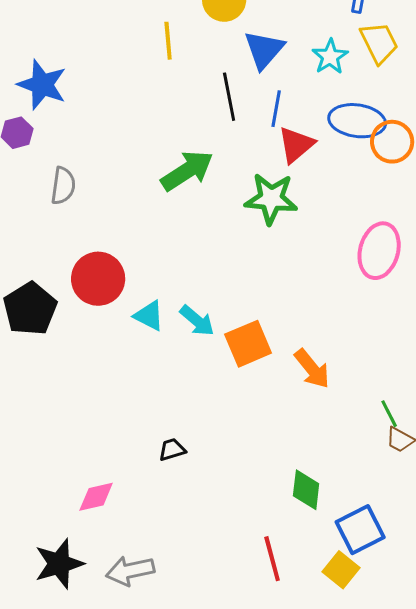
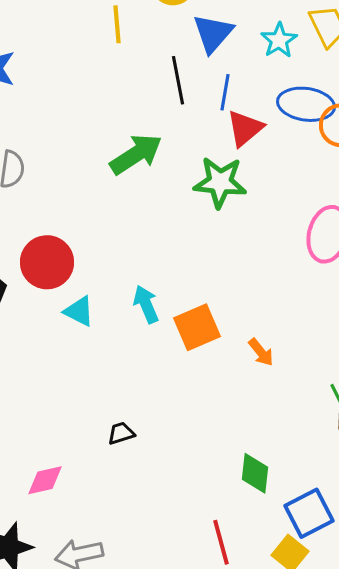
cyan triangle: (149, 316) -> (79, 311), moved
cyan arrow: (197, 321) -> (146, 304), turned -153
orange arrow: (312, 369) -> (261, 352), size x0.7

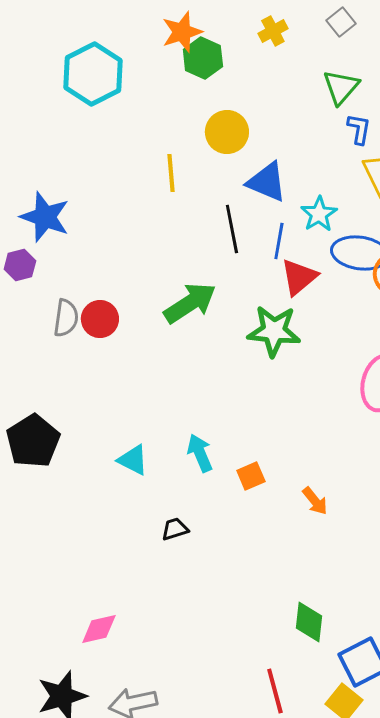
blue triangle: (213, 33) -> (267, 182), turned -48
cyan star: (279, 40) -> (319, 214), moved
red circle: (47, 262) -> (100, 319), moved, size x0.7
orange square: (197, 327) -> (251, 476), size x0.6
black trapezoid: (121, 433) -> (175, 529), moved

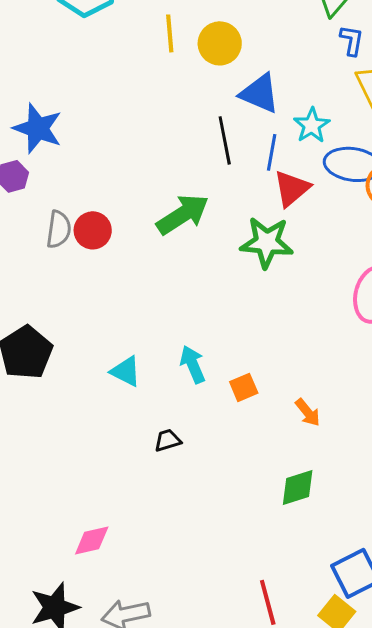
yellow line: (171, 173) -> (170, 33), moved
green diamond: (309, 622) -> (298, 487), moved, turned 66

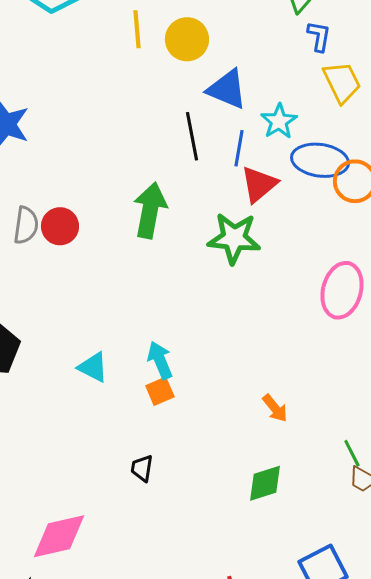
green arrow: (183, 214) -> (150, 210), turned -46
orange square: (244, 387) -> (160, 391), moved
black trapezoid: (168, 440) -> (142, 468), moved, turned -64
pink diamond: (92, 540) -> (59, 536), size x1.5

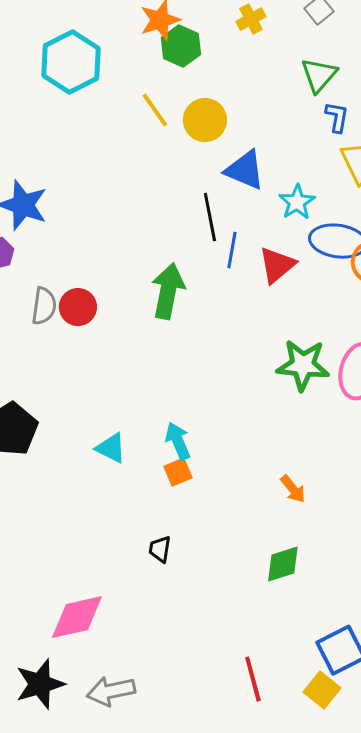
yellow line: (137, 29) -> (155, 110), turned -30
blue line: (239, 148) -> (232, 250), moved
green star: (234, 238) -> (303, 365), moved

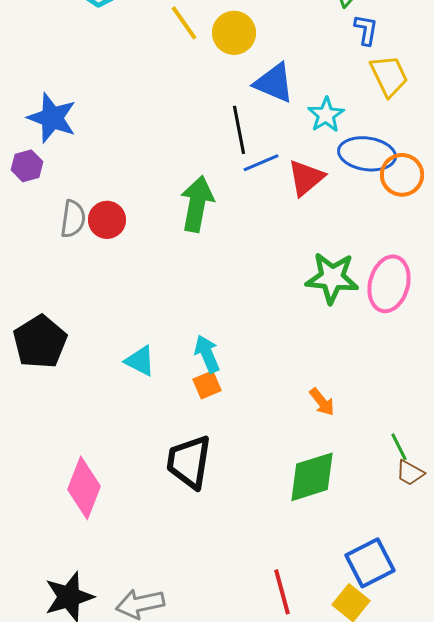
blue line: (232, 250) -> (261, 163), turned 57
black trapezoid: (160, 549) -> (189, 462), size x2.0
green diamond: (283, 564) -> (312, 477), size x1.4
pink diamond: (77, 617) -> (84, 488), moved, turned -56

